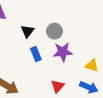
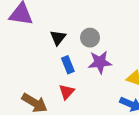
red triangle: (58, 86) -> (67, 92), moved

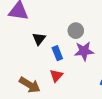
black triangle: (58, 38) -> (39, 39), moved

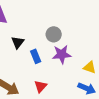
red triangle: (56, 76) -> (41, 86), moved

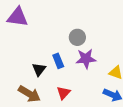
black triangle: (18, 42) -> (39, 69), moved

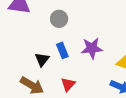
gray circle: (77, 37) -> (59, 19), moved

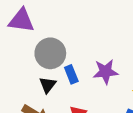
gray circle: (59, 19) -> (50, 53), moved, size x1.5

